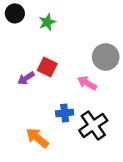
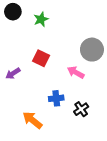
purple arrow: (26, 78) -> (13, 73), moved
black cross: (93, 125) -> (81, 109), size x0.6

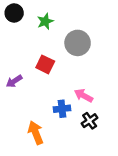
gray circle: (92, 50) -> (78, 43), moved
pink arrow: (76, 72) -> (84, 96), moved
orange arrow: (32, 120) -> (36, 133), turned 30

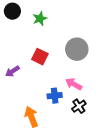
gray circle: (78, 43) -> (77, 49), moved

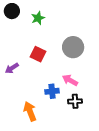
black cross: (79, 106) -> (75, 101), turned 32

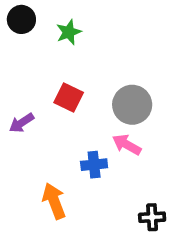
gray circle: (73, 47) -> (132, 105), moved
black cross: (75, 101) -> (152, 217), moved

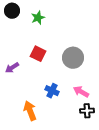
pink arrow: (127, 145) -> (81, 92), moved
blue cross: (94, 165) -> (52, 91), turned 32
black cross: (152, 217) -> (87, 111), moved

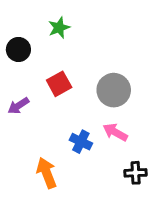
black circle: (12, 11) -> (18, 49), moved
red square: (38, 54) -> (59, 84), turned 35
pink arrow: (81, 92) -> (115, 132), moved

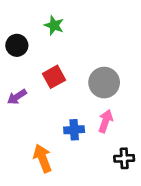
green star: (59, 28) -> (54, 25), turned -30
pink arrow: (115, 132) -> (106, 121), turned 80
blue cross: (81, 142) -> (74, 130), turned -30

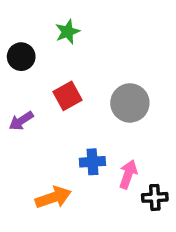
green star: (54, 25) -> (68, 32), turned 30
pink arrow: (106, 121) -> (128, 174), moved
orange arrow: (43, 158) -> (53, 197), turned 92

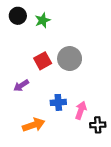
black circle: (21, 57) -> (18, 16), moved
gray circle: (130, 103) -> (70, 59), moved
purple arrow: (21, 121) -> (21, 86), moved

